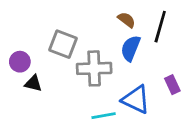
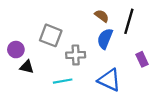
gray cross: (94, 68) -> (76, 55), size x0.7
purple rectangle: (172, 85) -> (142, 59), moved
cyan line: (104, 116) -> (63, 81), moved

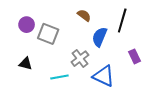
brown semicircle: (102, 16) -> (84, 15), moved
purple circle: (16, 50) -> (27, 25), moved
gray cross: (76, 55) -> (80, 59), moved, turned -36

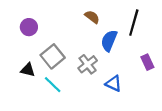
gray square: (48, 34) -> (53, 56), moved, turned 30
blue triangle: (104, 76) -> (114, 83), size x0.7
cyan line: (59, 77) -> (53, 85), moved, turned 54

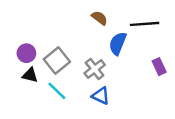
black line: (134, 23) -> (145, 24), turned 70
purple circle: (29, 27) -> (26, 53), moved
blue triangle: (114, 83) -> (101, 96), moved

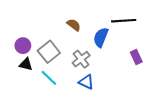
brown semicircle: (99, 18) -> (74, 25), moved

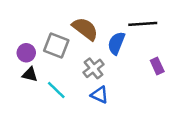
brown semicircle: (74, 25) -> (85, 29), size x1.6
gray square: (49, 52) -> (56, 46), moved, turned -30

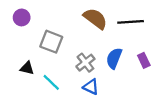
brown semicircle: (85, 29) -> (95, 19), moved
blue semicircle: (116, 43) -> (114, 58), moved
purple circle: (26, 53) -> (22, 17), moved

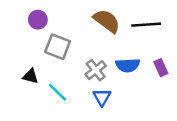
purple circle: (22, 17) -> (38, 20), moved
blue semicircle: (114, 58) -> (128, 65), turned -115
blue triangle: (91, 87) -> (102, 97), turned 35

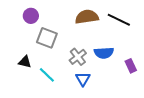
brown semicircle: (107, 21) -> (87, 17), turned -45
black line: (146, 25) -> (119, 20), turned 30
purple rectangle: (161, 68) -> (131, 66), moved

